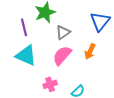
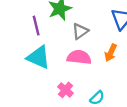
pink semicircle: (62, 55) -> (79, 57), turned 55
pink cross: (50, 84) -> (65, 90), turned -32

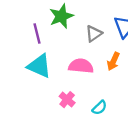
gray triangle: (80, 31) -> (94, 34), moved

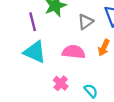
cyan semicircle: (99, 108) -> (91, 91), turned -88

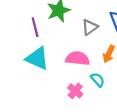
pink cross: (61, 83) -> (75, 91), moved
cyan semicircle: (91, 91) -> (98, 80), moved

